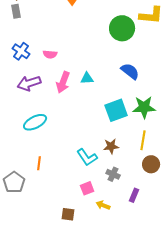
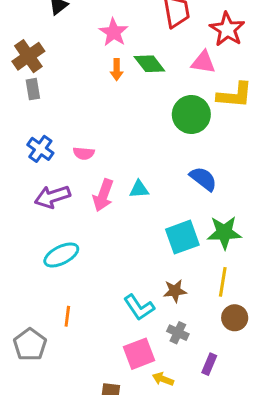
pink square: (87, 188) -> (139, 354), size x1.5

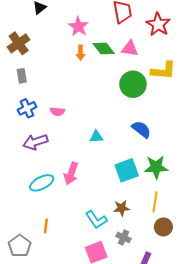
pink triangle: (203, 62) -> (130, 49), moved
gray rectangle: (33, 89) -> (22, 76), moved
blue cross: (40, 149) -> (27, 108), turned 30
pink arrow: (103, 195) -> (71, 173), moved

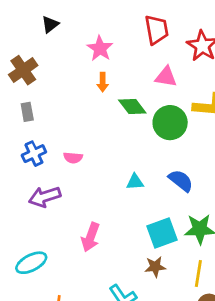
green diamond: (104, 49) -> (132, 106), moved
cyan triangle: (96, 137) -> (135, 182), moved
cyan ellipse: (42, 183) -> (31, 263), moved
brown star: (121, 208) -> (155, 267), moved

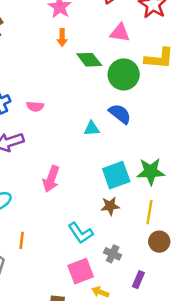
blue semicircle: (181, 181) -> (120, 114), moved

